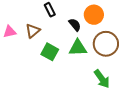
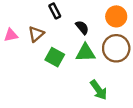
orange circle: (94, 15) -> (116, 16), moved
green arrow: (102, 79) -> (99, 90), moved

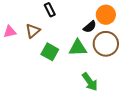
black semicircle: (82, 27) -> (90, 27), moved, turned 88

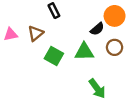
brown circle: (106, 44) -> (115, 47), size x0.6

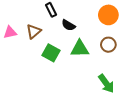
black semicircle: (97, 29) -> (68, 25), moved, turned 72
green arrow: (97, 88) -> (106, 84), moved

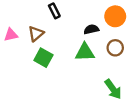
black semicircle: (68, 25) -> (91, 29), moved, turned 136
green square: (51, 53) -> (43, 58), moved

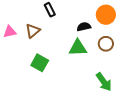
green square: (43, 58) -> (40, 63), moved

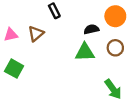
green square: (40, 63) -> (14, 69), moved

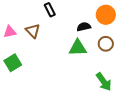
brown triangle: (36, 34) -> (33, 31), turned -35
green square: (14, 69) -> (13, 63), turned 30

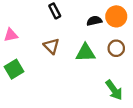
black semicircle: (84, 27) -> (94, 21), moved
brown triangle: (33, 31) -> (51, 46), moved

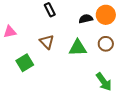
green square: (14, 69) -> (25, 63), moved

